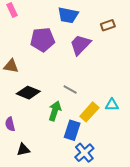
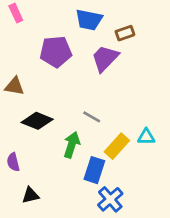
brown rectangle: (108, 25) -> (125, 33), moved

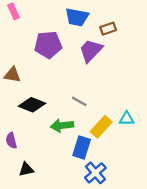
green arrow: (72, 145) -> (62, 126), turned -115

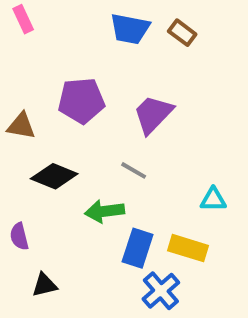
brown rectangle: (108, 29) -> (182, 33), moved, turned 56
purple pentagon: (48, 45) -> (81, 101), moved
purple trapezoid: (91, 51) -> (153, 114), moved
yellow rectangle: (101, 127) -> (188, 248), moved, turned 65

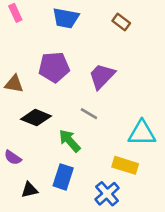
blue trapezoid: (130, 29) -> (66, 18), moved
cyan triangle: (213, 200) -> (142, 133), size x1.6
green arrow: (105, 211) -> (70, 141), turned 55
purple semicircle: (19, 236) -> (13, 158), turned -42
blue rectangle: (138, 248) -> (63, 177), moved

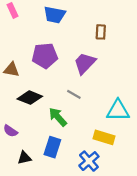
brown rectangle: (121, 22) -> (101, 32), moved, turned 56

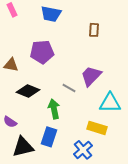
purple trapezoid: (85, 63) -> (91, 76), moved
green arrow: (58, 117) -> (54, 109), turned 30
black triangle: (24, 158) -> (23, 147), size x1.6

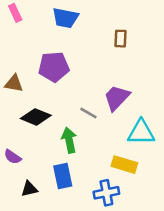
blue rectangle: (49, 137) -> (63, 176), turned -30
black triangle: (23, 147) -> (29, 189), size x0.6
blue cross: (83, 150) -> (106, 193), turned 30

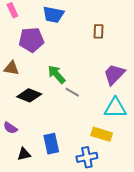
purple pentagon: (54, 67) -> (31, 40), moved
purple trapezoid: (117, 98) -> (114, 74), moved
green arrow: (69, 140) -> (57, 74), moved, turned -30

